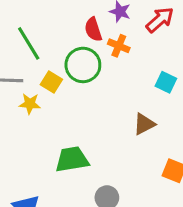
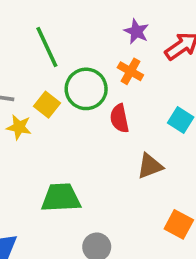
red semicircle: (93, 29) -> (119, 118), moved
green line: (29, 43) -> (47, 47), moved

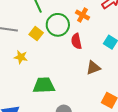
yellow star: (19, 127) -> (21, 57), moved

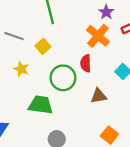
orange cross: (82, 15) -> (98, 36), size x1.5
green circle: (58, 25) -> (63, 78), moved

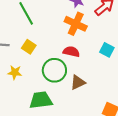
red semicircle: (86, 63) -> (71, 52), turned 119
brown triangle: (99, 96) -> (78, 82), moved

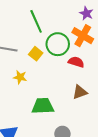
green circle: (54, 70) -> (58, 44), moved

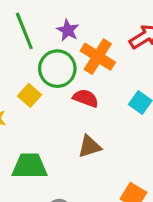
purple star: (86, 13) -> (68, 30), moved
yellow square: (36, 54) -> (29, 95), moved

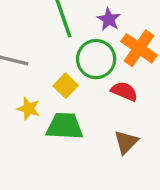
brown triangle: (89, 146) -> (126, 142), turned -30
green trapezoid: (30, 166) -> (65, 126), moved

